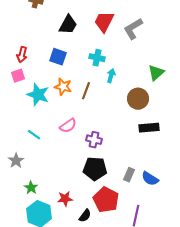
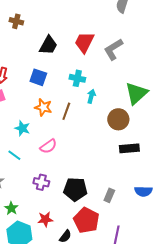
green triangle: (156, 73) -> (136, 93), size x1.4
cyan star: (38, 95) -> (22, 128), moved, size x0.7
purple cross: (94, 140) -> (41, 182), moved
blue semicircle: (150, 179) -> (143, 191), moved, turned -30

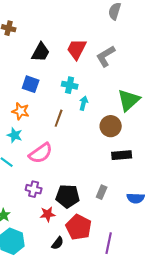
orange star: (43, 107) -> (21, 111), moved
pink semicircle: (48, 146) -> (41, 153), size x1.4
gray rectangle: (109, 195) -> (102, 192), moved
red star: (45, 219) -> (48, 214), moved

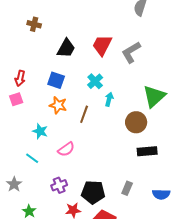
cyan cross: (70, 85) -> (95, 81), turned 35
orange star: (21, 111) -> (58, 105), moved
pink semicircle: (41, 153) -> (66, 149), size x0.7
purple cross: (34, 189) -> (59, 185), turned -35

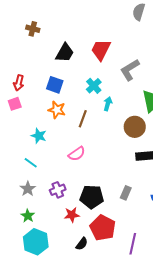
gray L-shape: (131, 52) -> (130, 70), moved
pink semicircle: (66, 149) -> (77, 154), moved
gray star: (14, 184) -> (28, 189), moved

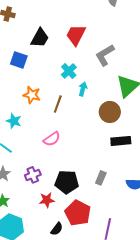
blue square: (55, 85) -> (19, 60), moved

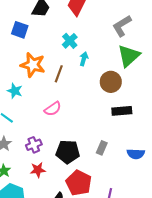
gray L-shape: (105, 55) -> (122, 26), moved
orange star: (32, 95) -> (33, 65), size x1.4
red star: (47, 200) -> (38, 170), moved

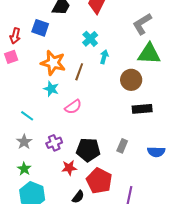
green triangle: (129, 56) -> (149, 54), turned 45
cyan star: (15, 91) -> (51, 89), moved
red star: (38, 170) -> (69, 168), moved

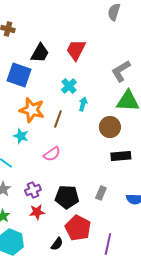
blue square: (40, 28) -> (19, 75), size x1.4
cyan star: (51, 89) -> (21, 136), moved
red star: (69, 168) -> (37, 212), moved

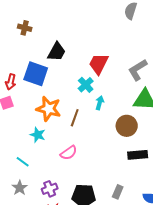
red trapezoid: (76, 50) -> (99, 64), moved

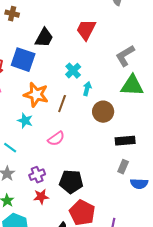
red trapezoid: (99, 64) -> (86, 30), moved
brown circle: (127, 126) -> (103, 112), moved
gray rectangle: (118, 192) -> (123, 167), moved

